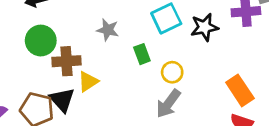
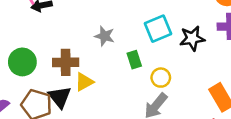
green circle: (41, 41) -> (22, 62), moved

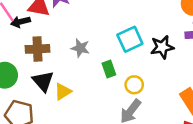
brown cross: (66, 62) -> (37, 49), moved
black triangle: (60, 97) -> (43, 81), moved

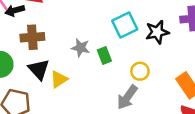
gray star: (80, 48) -> (81, 48), moved
yellow circle: (134, 85) -> (140, 71), moved

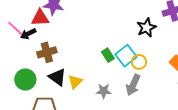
cyan square: (125, 25) -> (126, 56), moved
gray star: (81, 48) -> (104, 91), moved

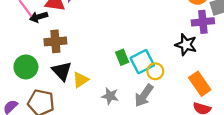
black star: (146, 28) -> (186, 45), moved, turned 30

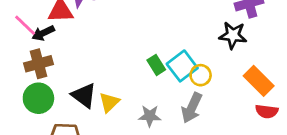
brown cross: (55, 41) -> (38, 64), moved

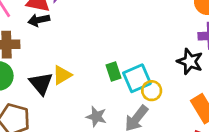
black arrow: (43, 33) -> (39, 20), moved
yellow triangle: (109, 102) -> (62, 75), moved

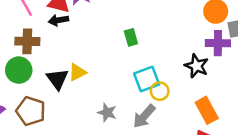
green rectangle: (114, 72) -> (131, 37), moved

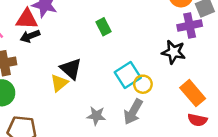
green rectangle: (131, 37) -> (103, 27), moved
black triangle: (57, 79) -> (71, 69), moved

